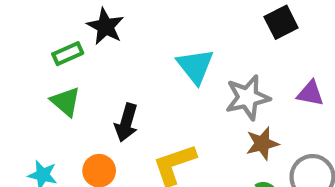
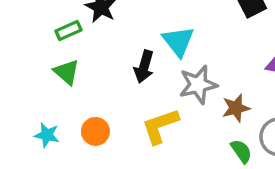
gray star: (248, 98) -> (198, 85), moved
black arrow: (126, 123) -> (144, 67), moved

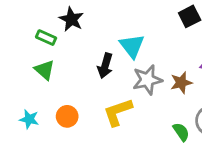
green rectangle: (68, 31) -> (46, 38), turned 48
brown star: (236, 108) -> (181, 83), moved

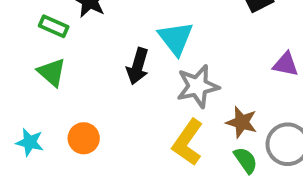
brown star: (181, 83) -> (242, 122), moved, turned 30
yellow L-shape: (118, 112) -> (188, 142), moved, turned -36

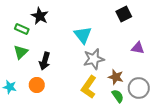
black arrow: (138, 66) -> (45, 61), moved
green triangle: (52, 72) -> (21, 52), turned 35

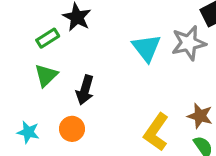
green rectangle: (22, 29) -> (48, 38), turned -56
gray star: (94, 59) -> (189, 43), moved

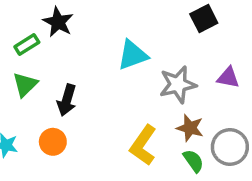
gray star: (189, 43) -> (178, 85), moved
cyan triangle: (147, 48) -> (133, 55), turned 48

